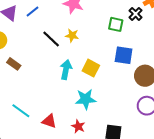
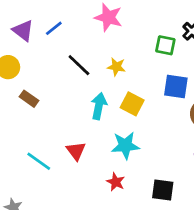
yellow star: (72, 35) -> (116, 67), moved
red triangle: (49, 121) -> (76, 151), moved, turned 35

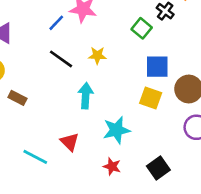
blue line: (54, 28) -> (56, 23), moved
green square: (165, 45) -> (142, 28), turned 36
yellow square: (132, 104) -> (151, 98), moved
black square: (163, 190) -> (158, 168), turned -35

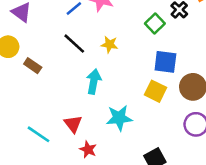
brown rectangle: (17, 98) -> (33, 66), moved
red star: (112, 166) -> (88, 149), moved

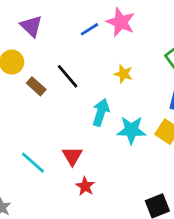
black line: (74, 44) -> (68, 76), moved
cyan star: (119, 118) -> (131, 130), moved

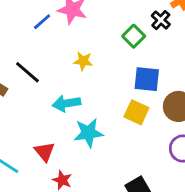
cyan arrow: (101, 112) -> (66, 103), turned -108
cyan star: (131, 130) -> (88, 133), moved

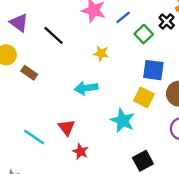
blue line: (42, 22) -> (123, 17), moved
black line: (27, 72) -> (53, 35), moved
cyan star: (88, 133) -> (123, 121), moved, turned 30

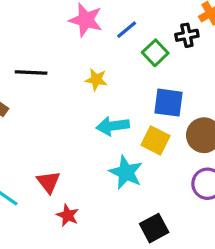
black cross: (167, 21) -> (187, 35), turned 35
black line: (53, 35) -> (31, 72), moved, turned -40
cyan arrow: (86, 88) -> (113, 126), moved

